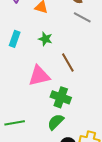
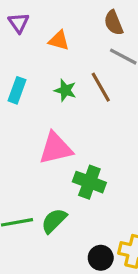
brown line: (68, 62) -> (101, 87), moved
green semicircle: (56, 122) -> (54, 221), moved

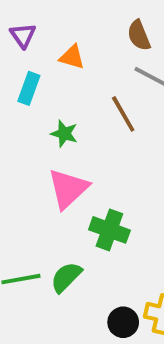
cyan rectangle: (17, 90) -> (29, 88), moved
green star: (65, 90) -> (64, 134), moved
pink triangle: (56, 148) -> (68, 189), turned -30

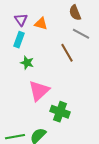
purple triangle: (23, 35) -> (21, 20), moved
green star: (64, 134) -> (27, 63), moved

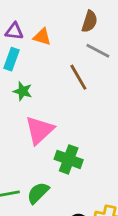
brown semicircle: (75, 13) -> (90, 21), turned -140
purple triangle: (21, 20) -> (14, 31), turned -48

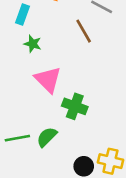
pink triangle: (39, 130) -> (48, 80), turned -32

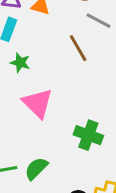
green cross: (75, 106) -> (88, 135), moved

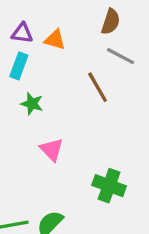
pink triangle: (38, 103) -> (52, 150), size x0.7

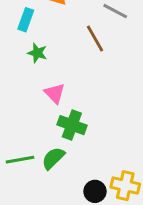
green cross: (109, 186) -> (72, 125), moved

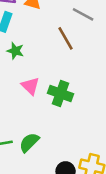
green cross: (72, 125) -> (60, 93), moved

